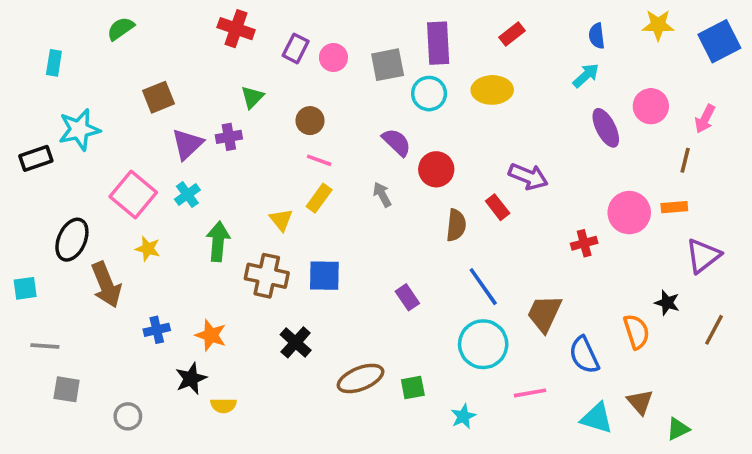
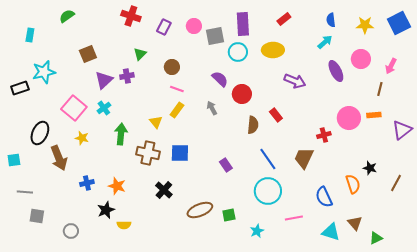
yellow star: (658, 25) -> (365, 25), moved
pink circle: (333, 57) -> (194, 26), moved
purple arrow: (528, 177) -> (295, 81), moved
purple triangle: (703, 256) -> (402, 130), moved
brown trapezoid: (544, 314) -> (304, 158), moved

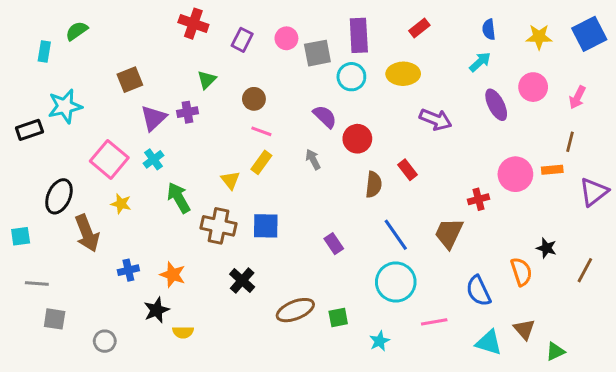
green semicircle: (67, 16) -> (77, 31), moved
brown line: (380, 89) -> (570, 142), moved
green arrow: (121, 134) -> (179, 198), turned -35

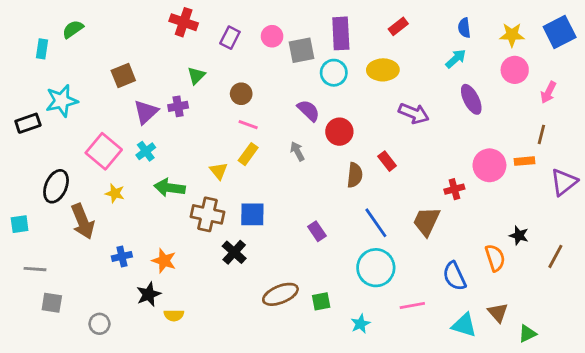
pink circle: (533, 87) -> (515, 70), moved
green arrow: (179, 198) -> (170, 188), turned -52
black cross: (242, 281) -> (234, 252), moved

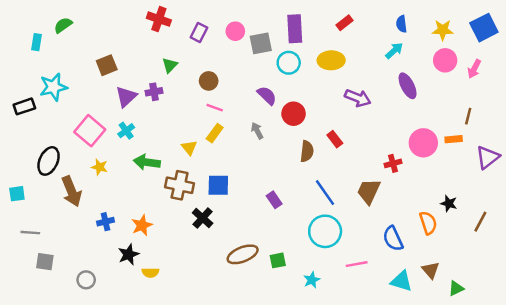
pink arrow: (548, 92) -> (474, 69), moved
orange star: (164, 261) -> (142, 225), turned 30

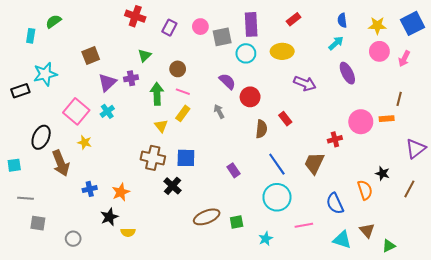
purple triangle: (488, 157) -> (416, 149), moved
green arrow: (147, 162) -> (157, 94), moved, turned 80

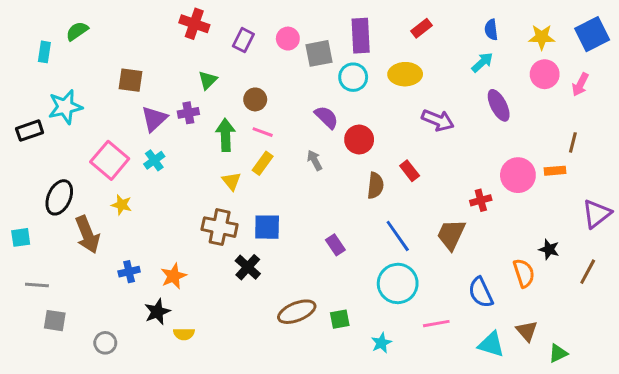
brown square: (91, 56) -> (130, 80), turned 30

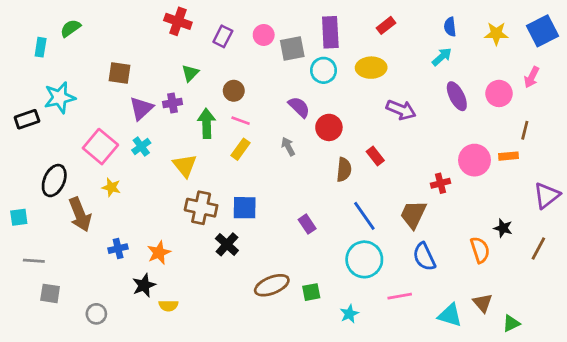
pink circle: (545, 74) -> (499, 93), moved
yellow triangle: (231, 181) -> (185, 166), moved, size x1.4
blue semicircle: (481, 292) -> (424, 257), moved

